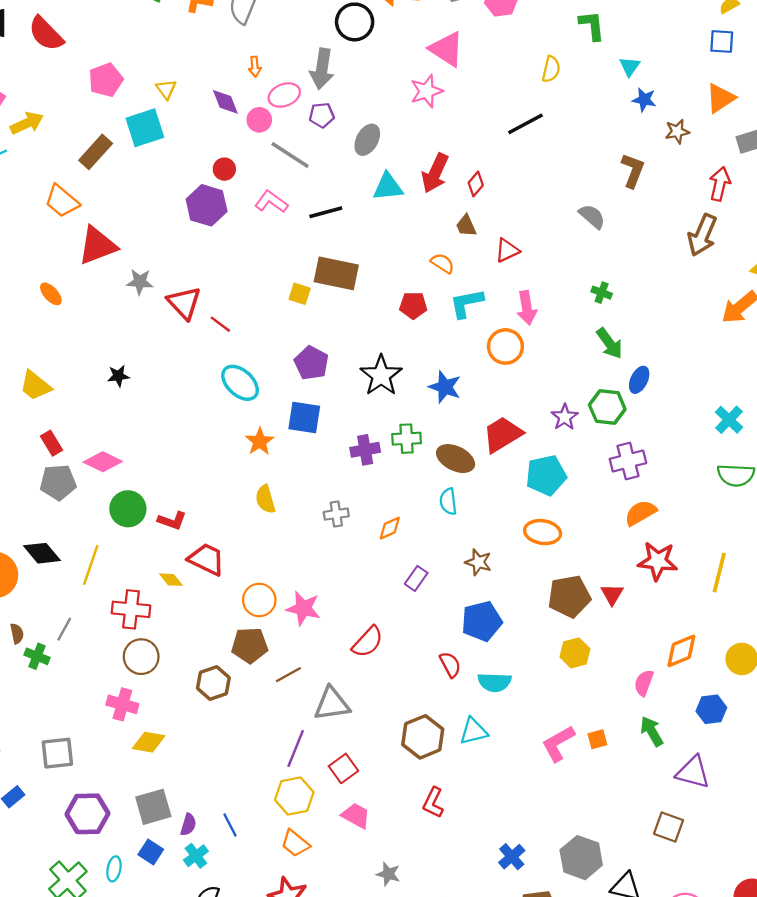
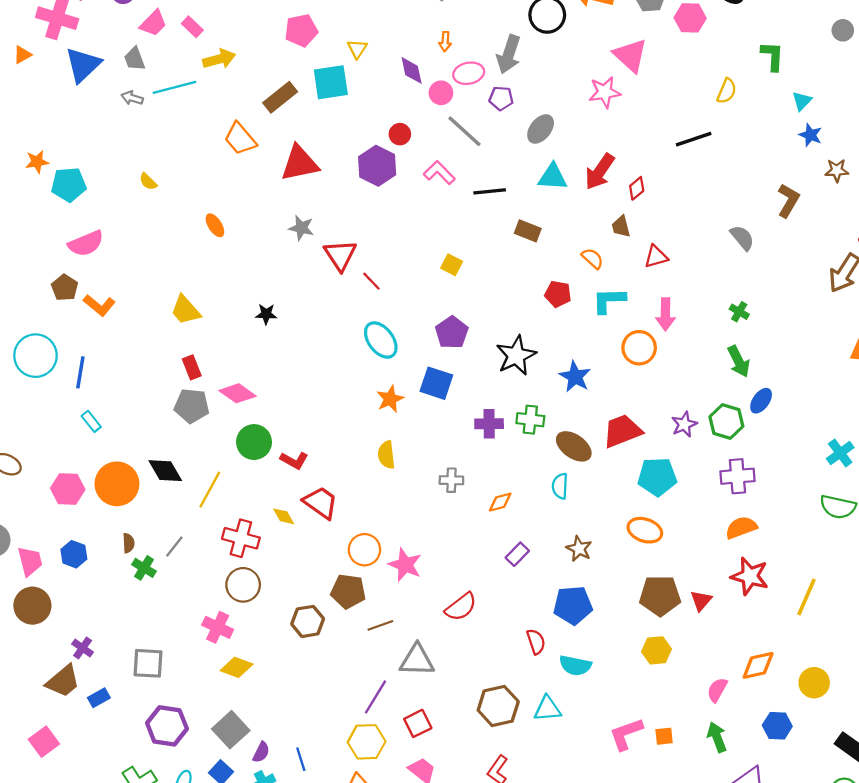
red triangle: (97, 246) -> (300, 163), moved
brown rectangle: (336, 273) -> (528, 231), moved, size x0.6
gray square: (153, 807) -> (231, 730), turned -36

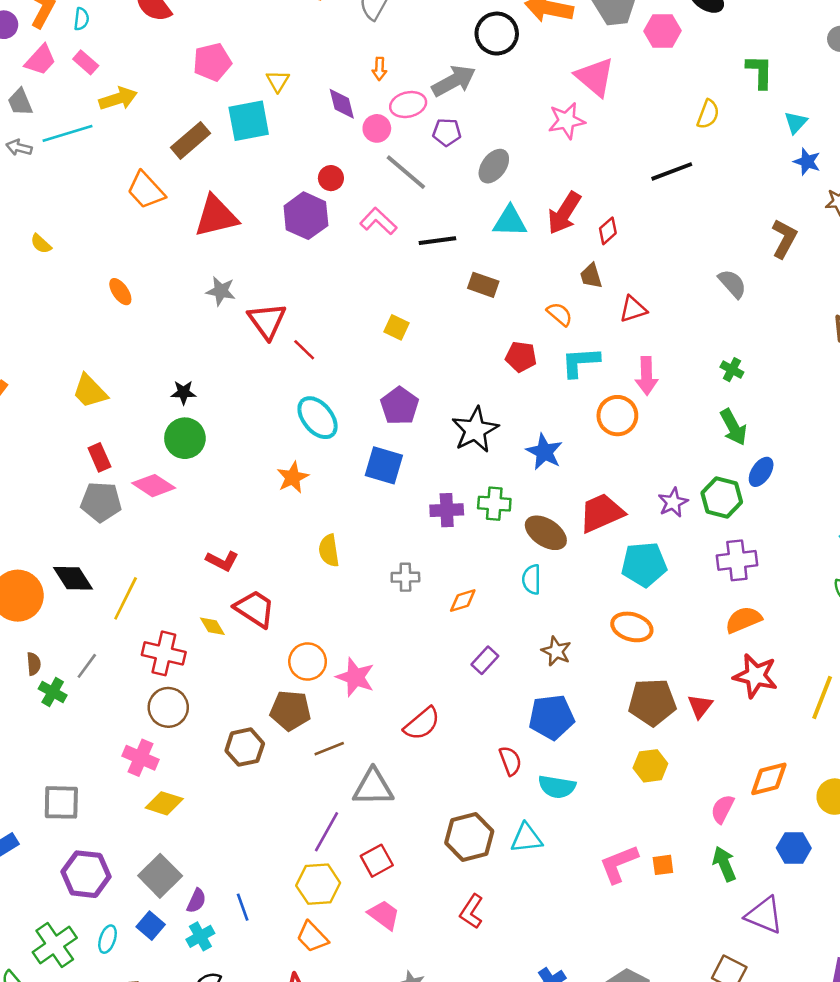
gray arrow: (509, 54) -> (454, 81), turned -135
orange star: (390, 399) -> (293, 477), moved
green circle: (254, 442) -> (185, 438), moved

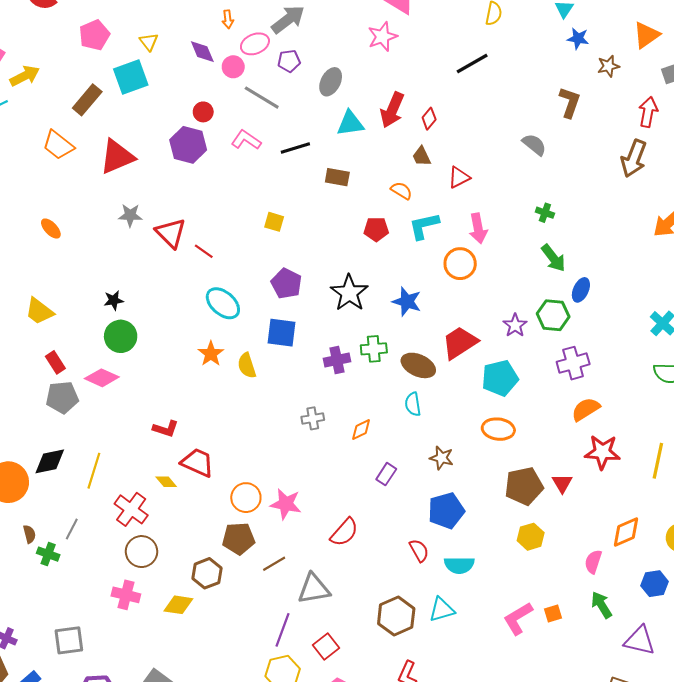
yellow semicircle: (329, 551) -> (247, 366), moved
black diamond: (73, 578) -> (50, 461), turned -60
red cross: (164, 653) -> (131, 509), turned 32
yellow diamond: (164, 803) -> (178, 605), moved

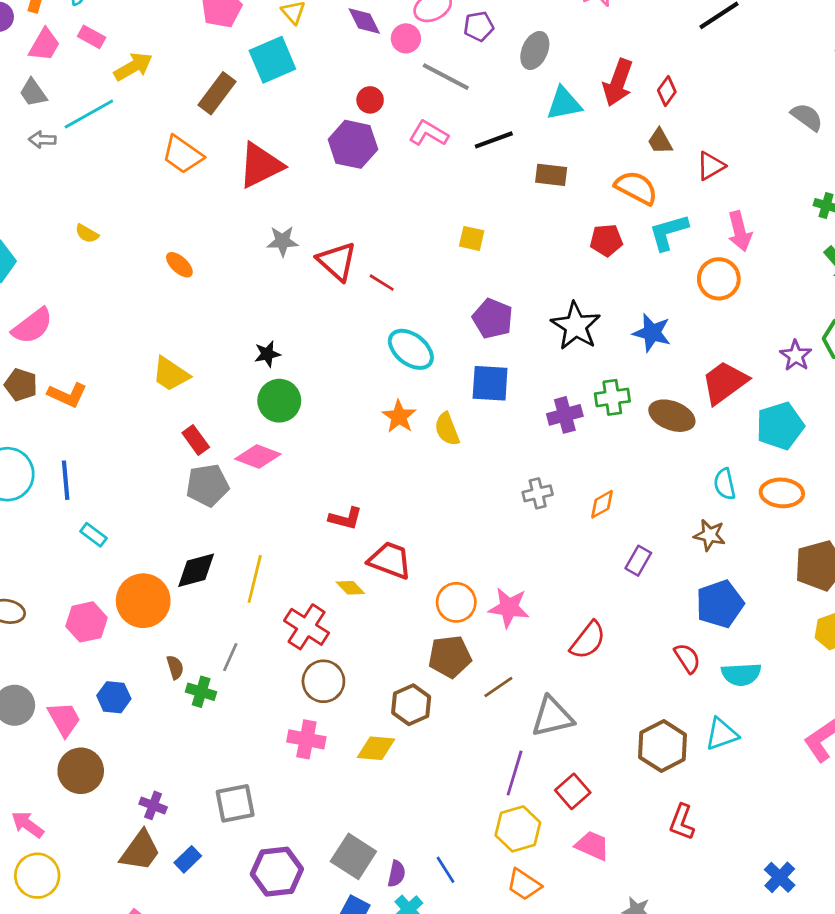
orange semicircle: (401, 191) -> (636, 188), size x1.5
cyan semicircle: (413, 404) -> (725, 484), moved

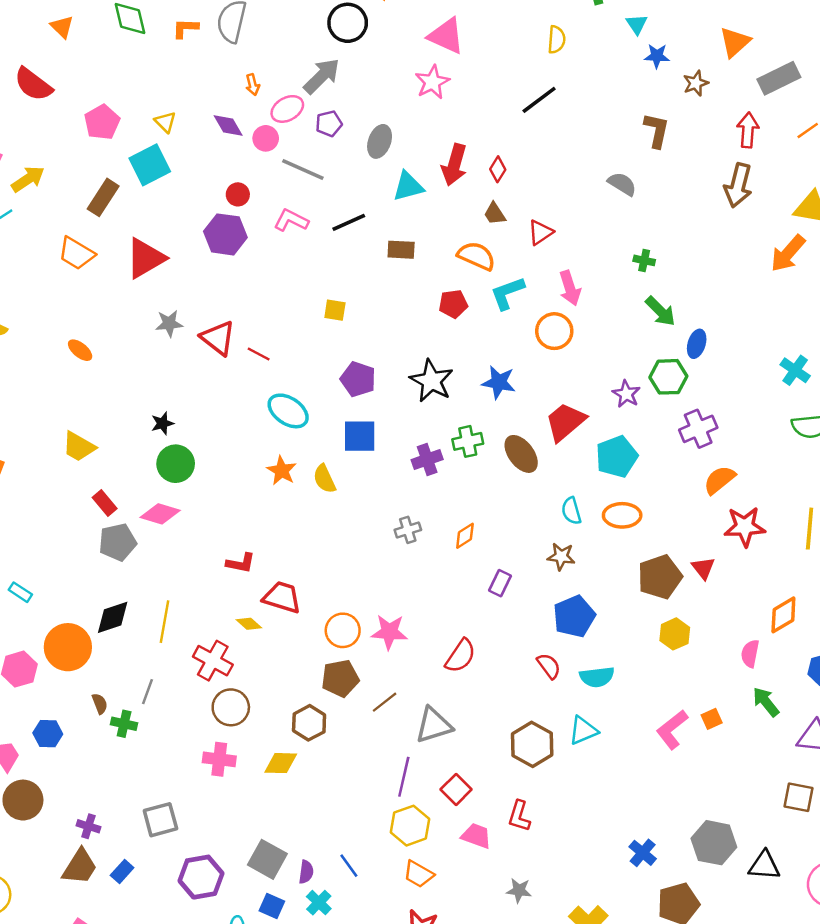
brown ellipse: (672, 416) -> (521, 454), turned 36
red L-shape: (682, 822) -> (519, 816), moved

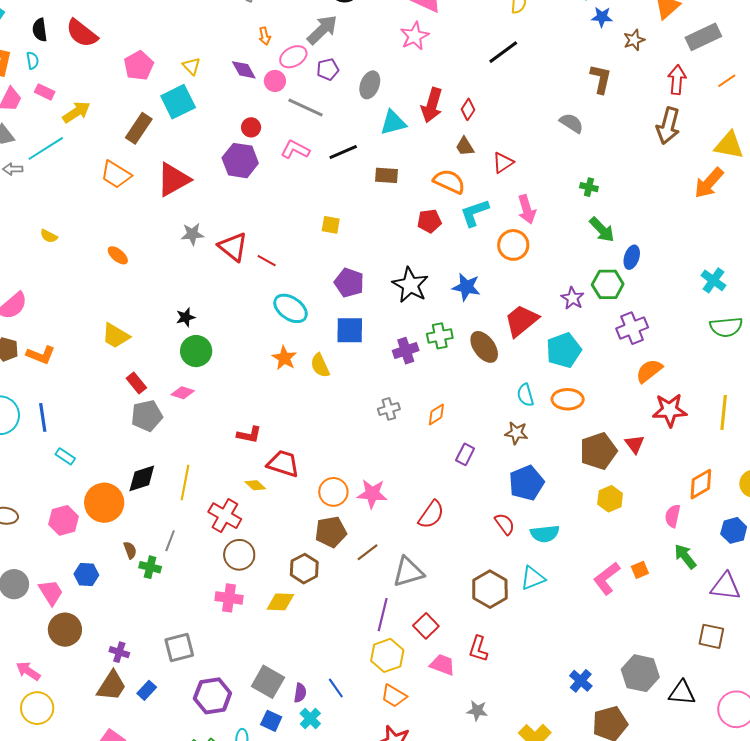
pink diamond: (160, 514) -> (183, 393), size x0.7

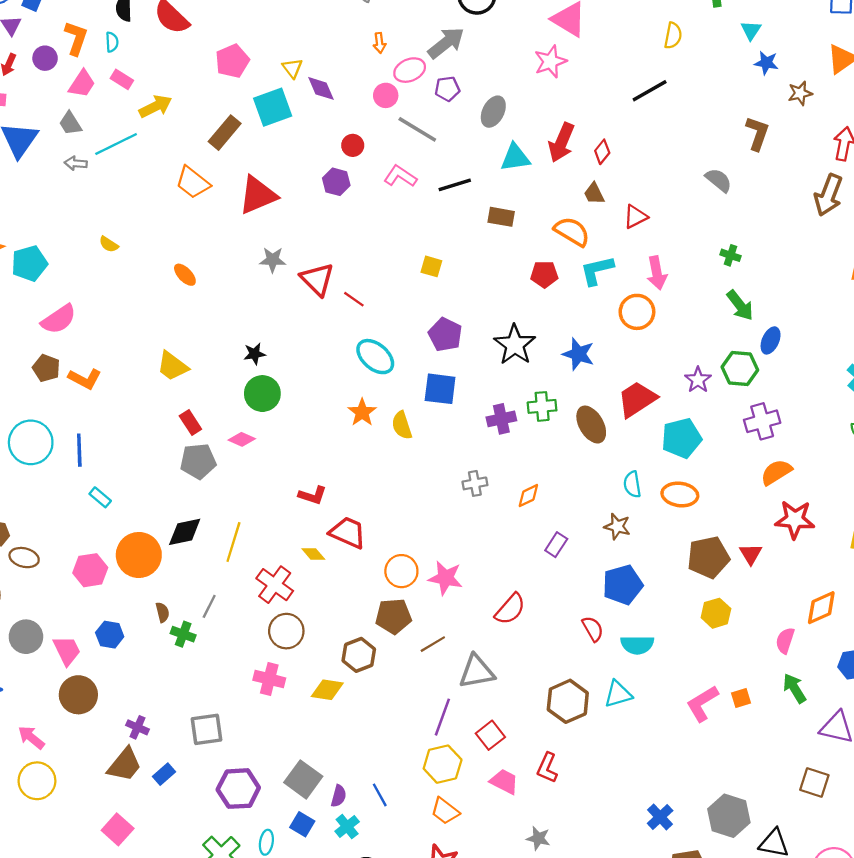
purple diamond: (244, 70) -> (321, 88), moved
purple hexagon: (240, 161) -> (336, 182), size x0.7

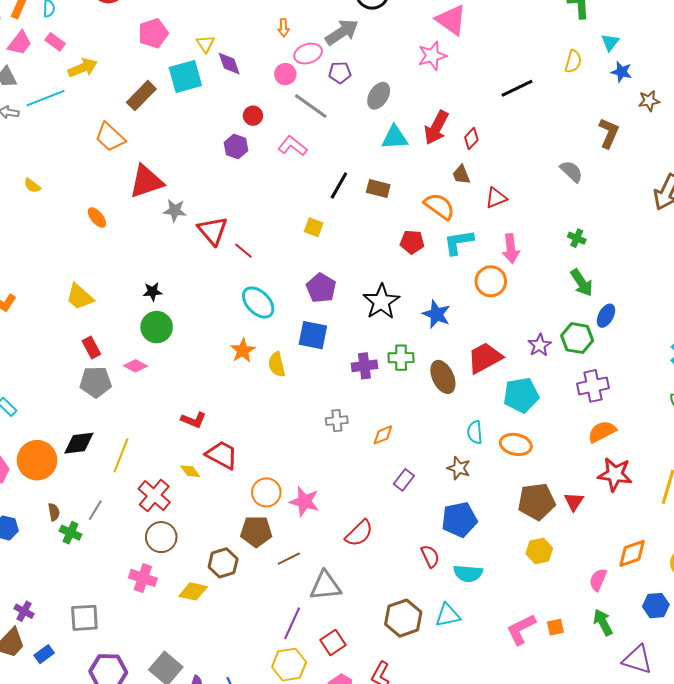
yellow semicircle: (673, 36) -> (573, 61), moved
black line: (455, 185) -> (339, 186), moved, turned -48
red triangle: (258, 195) -> (146, 181), moved

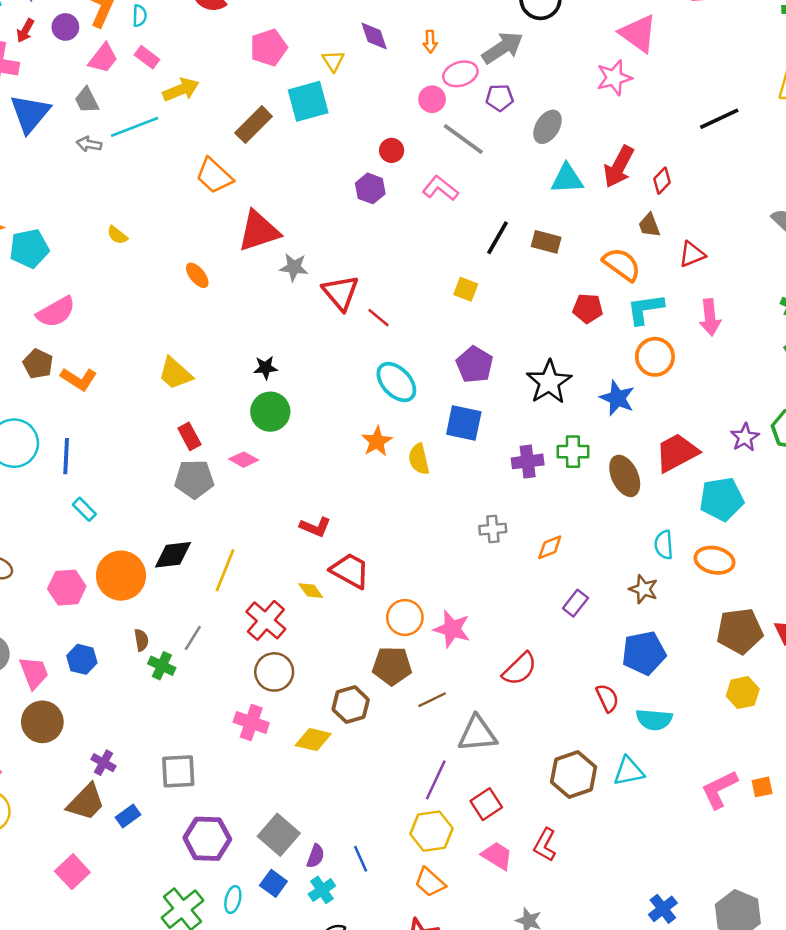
purple diamond: (229, 64) -> (374, 36), moved
orange circle: (491, 281) -> (655, 357), moved

